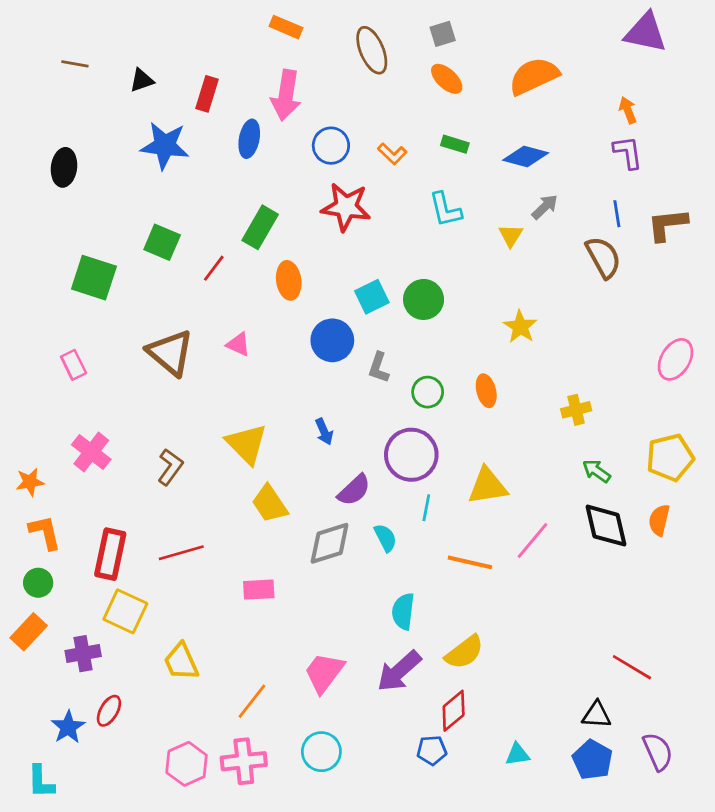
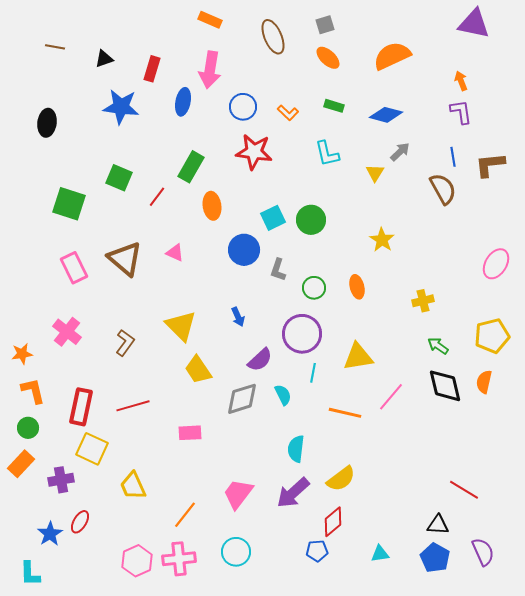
pink rectangle: (74, 365) -> (74, 268), moved, size x1.4

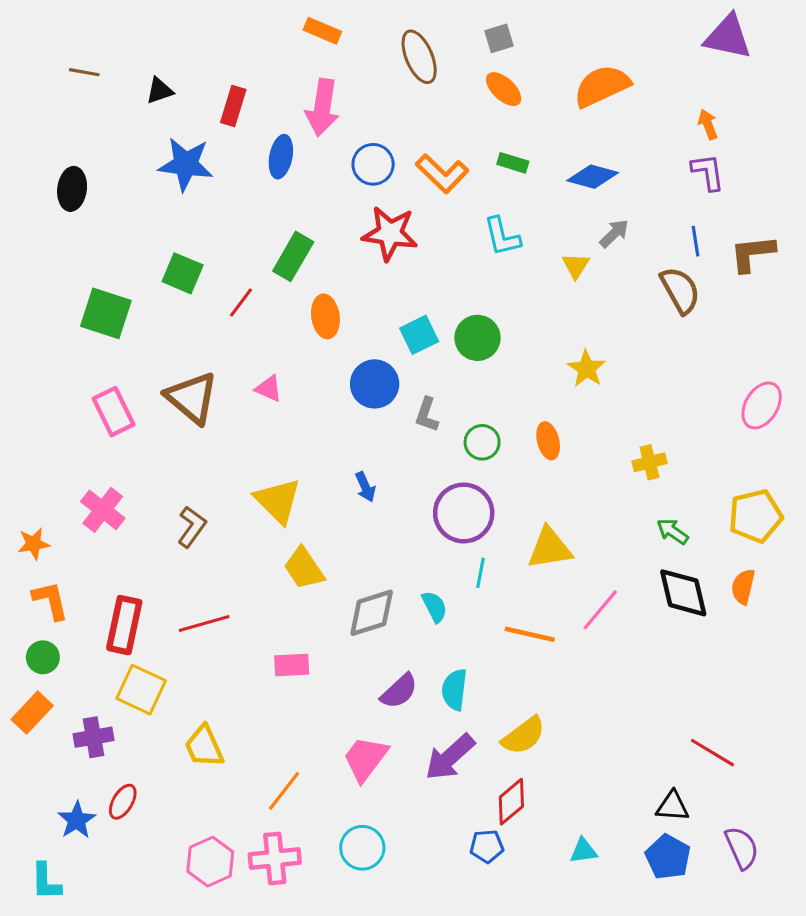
orange L-shape: (288, 113) -> (442, 174), size x1.6
purple semicircle: (260, 360) -> (399, 691), moved

